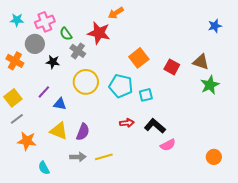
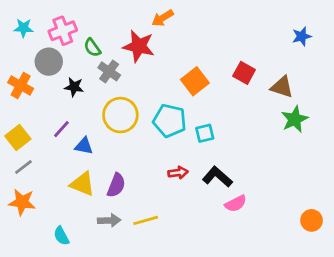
red square: (172, 67) -> (244, 73), moved
orange star: (27, 141) -> (22, 202), moved
orange circle: (214, 157) -> (312, 220), moved

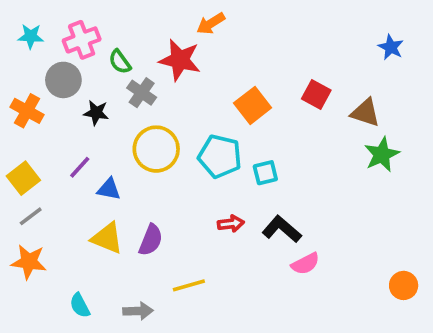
blue star: (302, 36) -> (391, 47), turned -30
gray arrow: (109, 220) -> (138, 311), moved

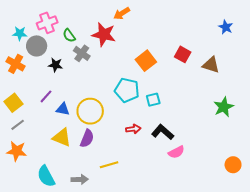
cyan star: (31, 36) -> (20, 33), moved
yellow circle: (156, 149) -> (90, 111), moved
green star: (382, 155) -> (224, 107), moved
cyan semicircle: (80, 305) -> (46, 176), size x1.5

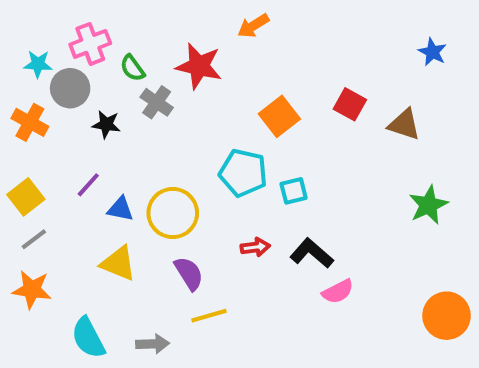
orange arrow: (122, 13) -> (253, 26), moved
purple semicircle: (87, 138) -> (189, 273), moved, turned -54
orange circle: (233, 165) -> (447, 316), size x1.5

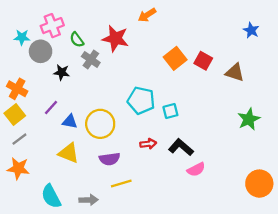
orange square: (279, 116) -> (175, 58), moved
orange cross: (30, 122) -> (17, 89), moved
purple semicircle: (189, 273) -> (110, 159), turned 114

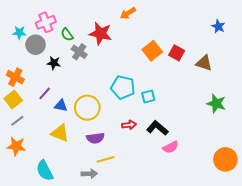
green star: (249, 119) -> (216, 104), turned -30
gray arrow: (89, 200) -> (89, 174), moved

